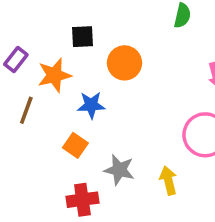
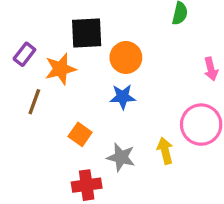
black square: (82, 37) -> (87, 33), size x1.5
blue star: (91, 105) -> (123, 97), moved
yellow arrow: (168, 180) -> (165, 151), moved

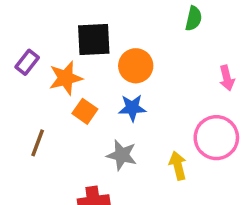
brown line: (34, 102) -> (38, 143), moved
orange square: (80, 134) -> (85, 111), moved
gray star: (121, 157) -> (122, 155), moved

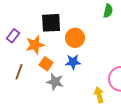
brown line: (38, 143) -> (19, 72), moved
gray star: (122, 155) -> (55, 82), moved

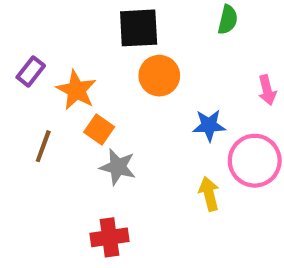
black square: (51, 23) -> (139, 28), moved
orange star: (35, 45) -> (76, 90), turned -30
blue star: (73, 62) -> (209, 125), moved

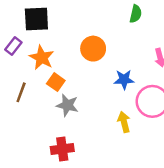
black square: (139, 28) -> (36, 19), moved

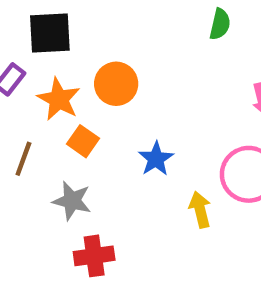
orange circle: (93, 49) -> (116, 84), moved
blue star: (124, 79) -> (156, 159), moved, turned -30
gray star: (67, 105) -> (72, 201), moved

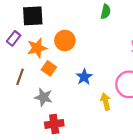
green semicircle: (220, 24) -> (106, 12), moved
orange star: (59, 99) -> (37, 48), turned 30

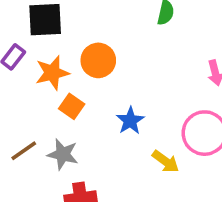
brown line: (20, 77) -> (24, 151), moved, turned 35
yellow arrow: (106, 102) -> (166, 161), turned 140

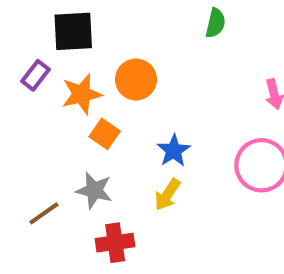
brown line: (24, 151) -> (44, 213), moved
yellow arrow: (166, 161) -> (167, 195), moved, turned 88

